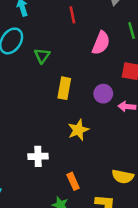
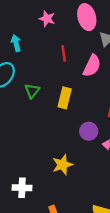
pink semicircle: (101, 43) -> (92, 66), moved
yellow rectangle: (64, 88) -> (65, 98), moved

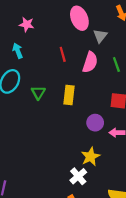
pink star: (47, 19) -> (27, 24), moved
yellow star: (62, 165) -> (91, 157), moved
white cross: (22, 188) -> (78, 176), moved, turned -35

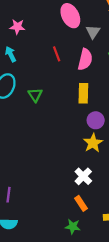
yellow rectangle: (69, 95) -> (83, 93), moved
yellow star: (91, 157) -> (93, 143), moved

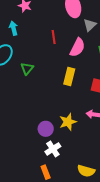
purple circle: (96, 120) -> (46, 129), moved

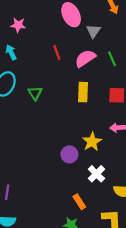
pink semicircle: (77, 47) -> (85, 58), turned -138
white cross: (53, 149) -> (96, 174), moved

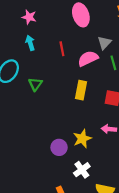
gray triangle: (93, 31) -> (104, 43), moved
cyan arrow: (11, 52) -> (30, 43), moved

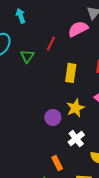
red line: (62, 49) -> (51, 44), moved, turned 40
yellow rectangle: (81, 90) -> (71, 73), moved

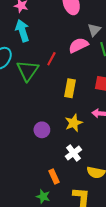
cyan arrow: (21, 16) -> (22, 31), size x1.5
green triangle: (27, 56) -> (28, 71), size x1.6
purple circle: (53, 117) -> (42, 130), moved

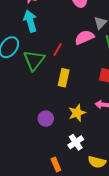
yellow rectangle: (70, 88) -> (64, 78), moved

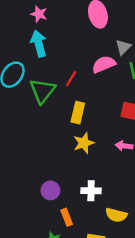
yellow star: (77, 113) -> (84, 143), moved
purple circle: (46, 119) -> (50, 190), moved
white cross: (76, 142) -> (91, 191), turned 35

